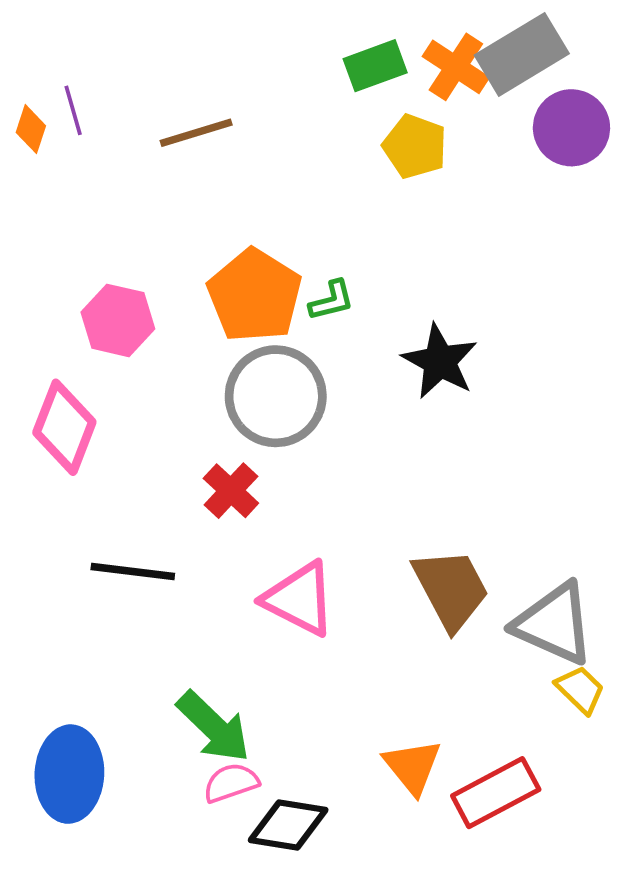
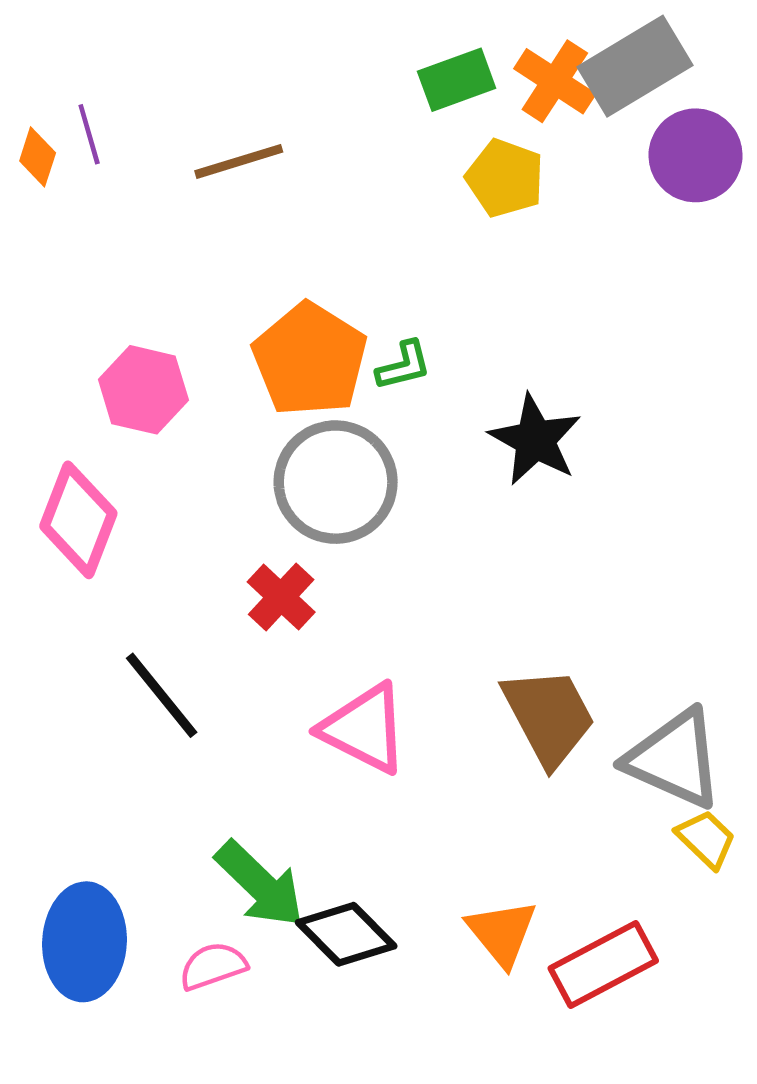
black line: (133, 571) -> (162, 695), turned 44
pink semicircle: (231, 783) -> (213, 966), moved
black diamond: (288, 825) -> (346, 934), moved, turned 36

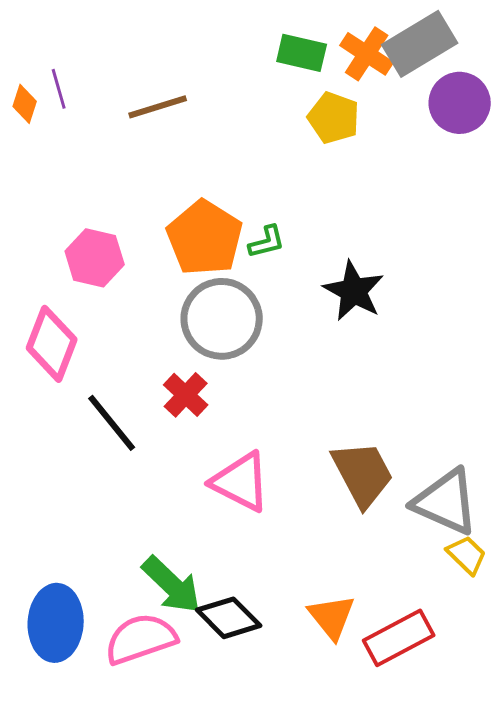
green rectangle: (457, 80) -> (302, 53), turned 33
black line: (162, 695) -> (112, 423), moved
pink semicircle: (213, 966) -> (141, 639), size x1.6

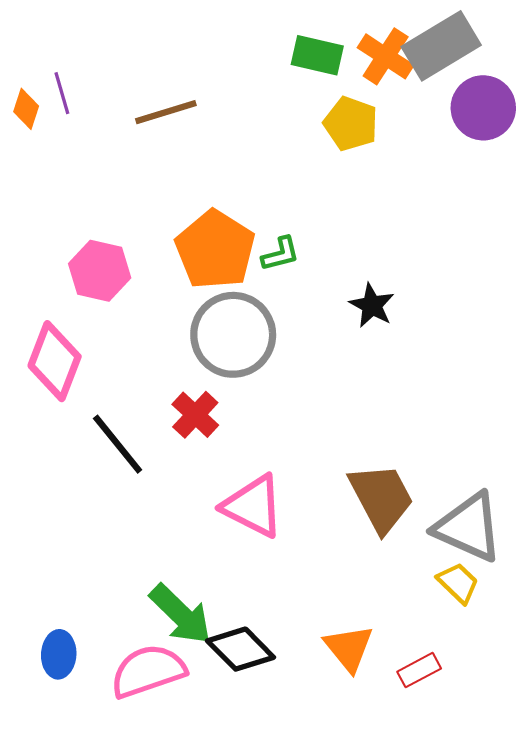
black star: (354, 291) -> (372, 305), size x0.7
yellow trapezoid: (467, 555) -> (458, 583), moved
blue ellipse: (56, 623) -> (59, 654), size x0.6
red rectangle: (399, 638) -> (419, 670), size x0.6

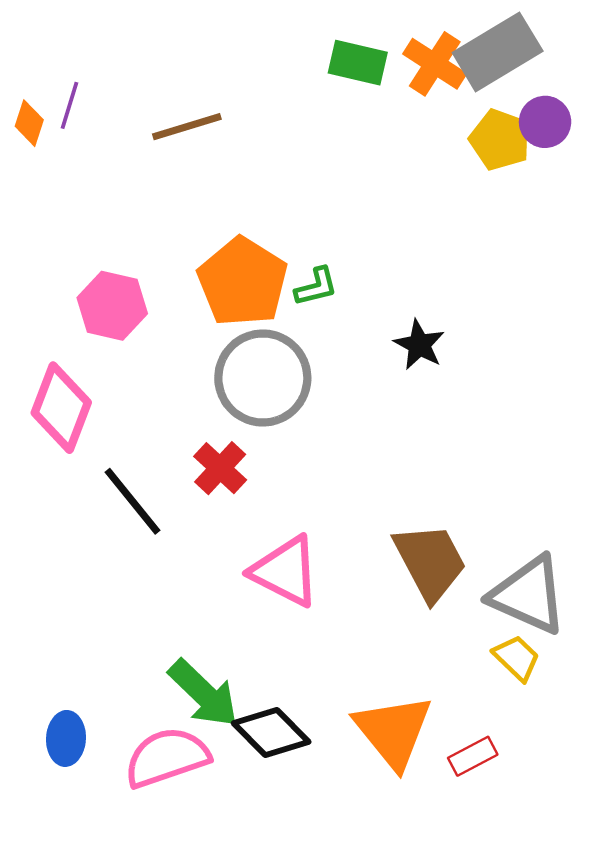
purple line: (62, 93) -> (70, 105), turned 33
purple circle: (483, 108) -> (545, 122), size x0.7
yellow pentagon: (351, 124) -> (500, 140), moved
orange triangle: (349, 648) -> (393, 731), size x1.4

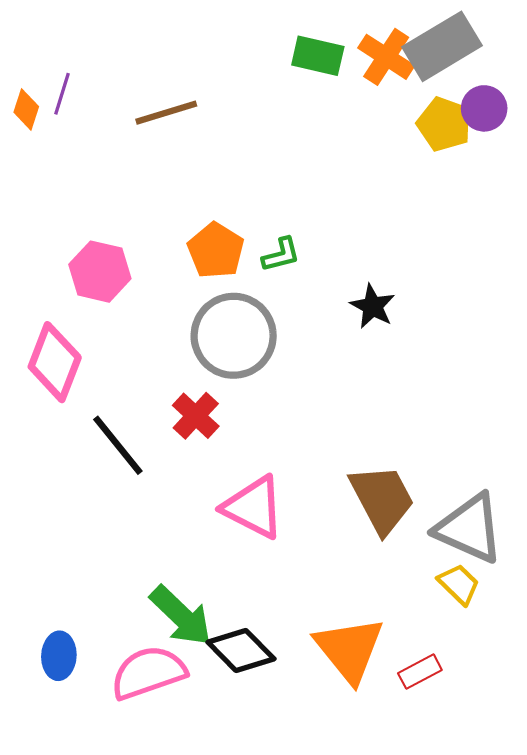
orange pentagon: (243, 282) -> (216, 251), size x0.7

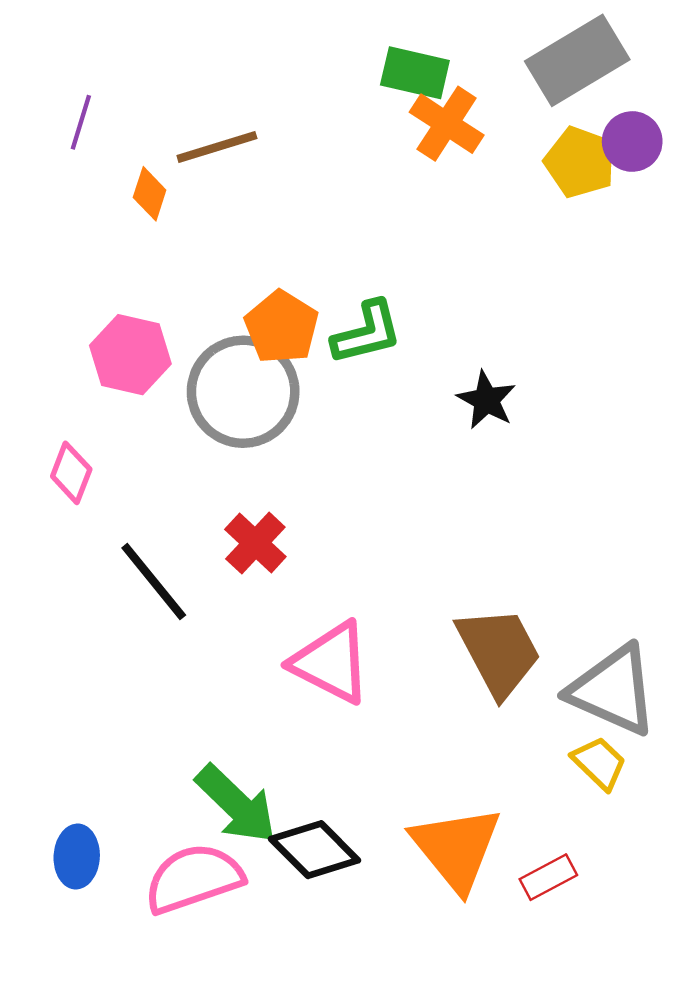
orange cross: (386, 57) -> (447, 124), moved
orange diamond: (26, 109) -> (150, 194), moved
green L-shape: (281, 255) -> (367, 333), size x1.4
gray circle: (234, 336) -> (243, 392), moved
pink diamond: (55, 362) -> (71, 473), size x0.6

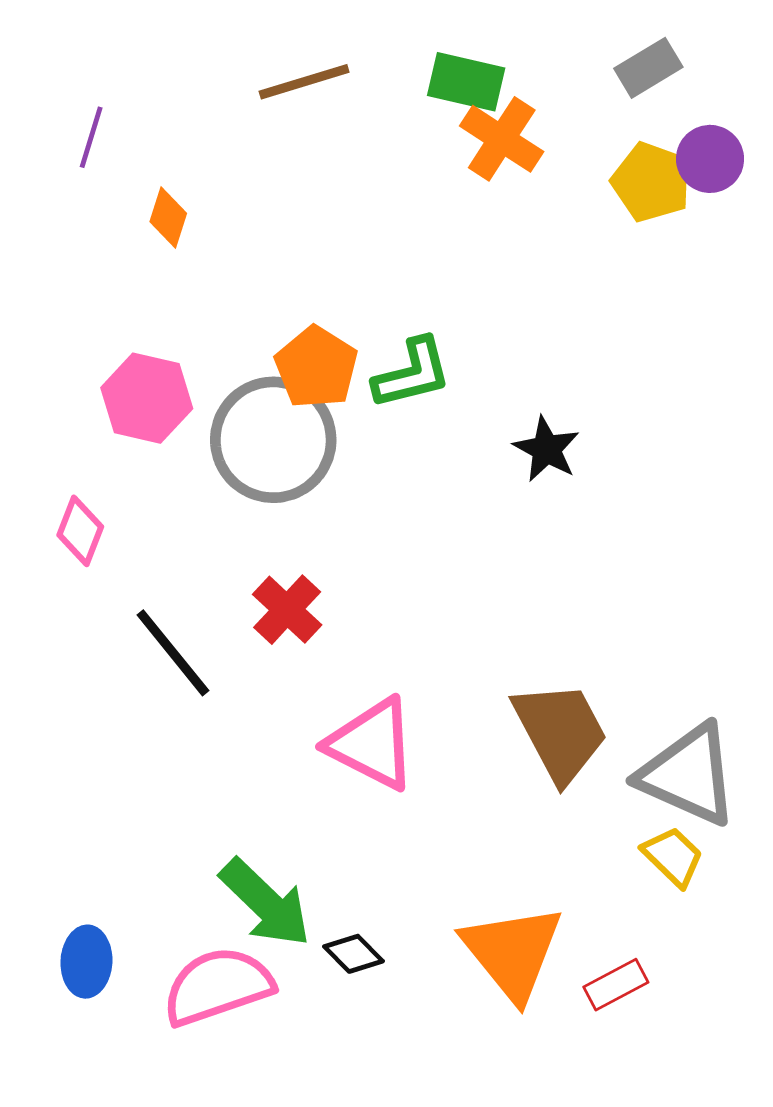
gray rectangle: (577, 60) -> (648, 68), size x0.6
brown line: (217, 147) -> (304, 82), moved
black diamond: (315, 850) -> (353, 954), size x0.6

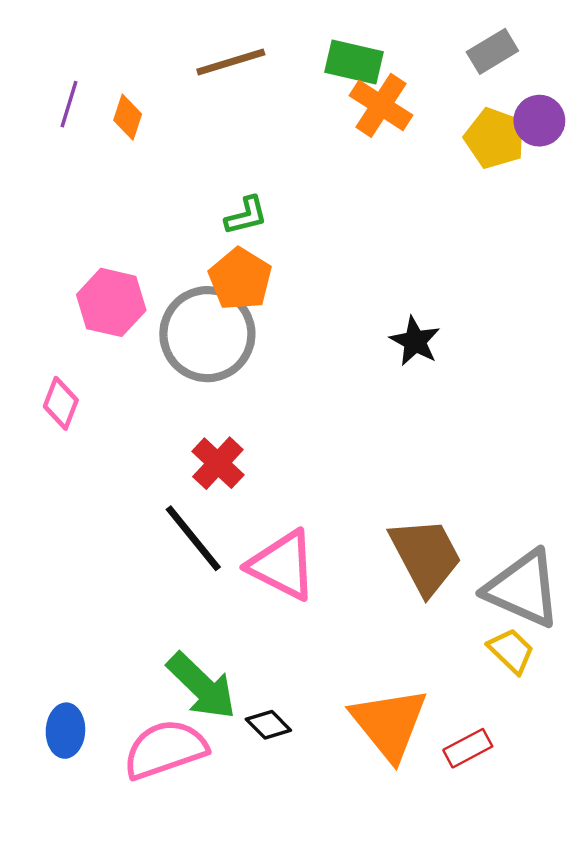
orange diamond: (168, 218) -> (128, 117), moved
green L-shape: (412, 373) -> (246, 216), moved, size x0.7
black line: (173, 653) -> (193, 538), moved

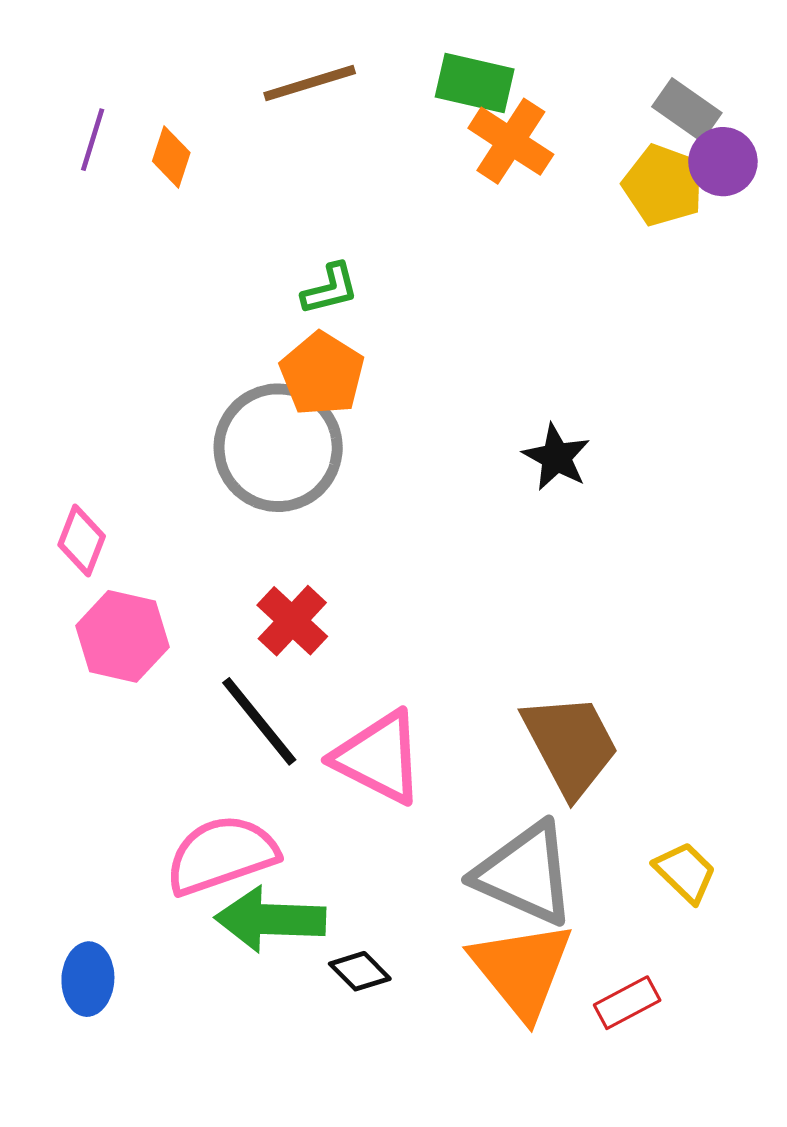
gray rectangle: (492, 51) -> (687, 110), moved, turned 66
pink hexagon: (111, 302) -> (122, 636), moved
gray triangle: (523, 589) -> (525, 874), moved
green arrow: (202, 686) -> (270, 919), turned 138
pink semicircle: (165, 749) -> (222, 855), moved

